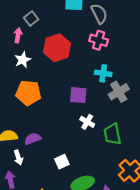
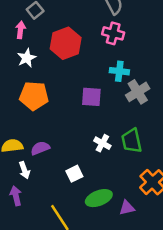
white cross: (87, 122) -> (102, 143), moved

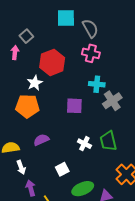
white star: (27, 58) -> (35, 83), moved
purple semicircle: (40, 148) -> (41, 140), moved
purple arrow: (16, 196) -> (31, 188), moved

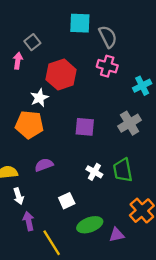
cyan cross: (97, 84) -> (142, 86), moved, turned -35

